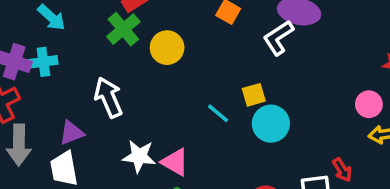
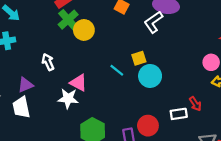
green cross: (123, 29) -> (68, 20), moved
white arrow: (108, 97) -> (48, 62), size x0.7
pink triangle: (175, 162) -> (78, 83), moved

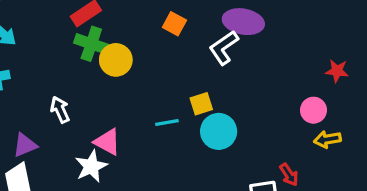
green cross: (68, 20) -> (91, 44), turned -30
cyan line: (117, 70) -> (167, 123), turned -48
white star: (68, 98) -> (91, 166), turned -30

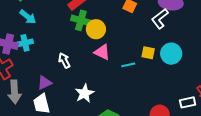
yellow square: (201, 104) -> (148, 53), turned 32
cyan circle: (219, 131) -> (171, 54), moved
pink triangle: (107, 142) -> (102, 52), moved

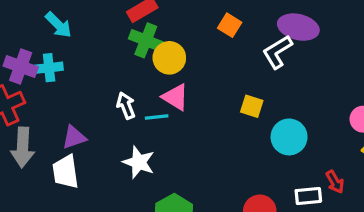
cyan circle: (171, 54) -> (289, 137), moved
white arrow: (64, 61) -> (126, 106), moved
cyan line: (128, 65) -> (157, 117), moved
white star: (84, 93) -> (139, 162), turned -30

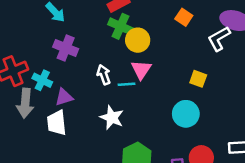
purple cross: (21, 66) -> (66, 48), moved
cyan cross: (49, 68) -> (42, 80), moved, turned 30
pink triangle: (175, 97) -> (141, 70), turned 30
cyan circle: (289, 137) -> (186, 114), moved

